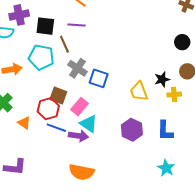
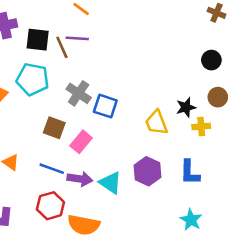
brown line: (64, 44) -> (62, 47), moved
red hexagon: (48, 109) -> (50, 206), moved
cyan triangle: (89, 124) -> (110, 183), moved

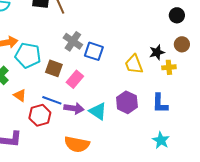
cyan pentagon: (33, 79) -> (28, 55), moved
red hexagon: (50, 206) -> (40, 115), moved

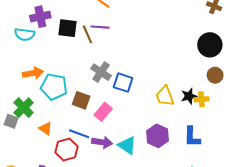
black circle: (177, 15) -> (210, 45), size x1.5
black star: (157, 52) -> (189, 96), moved

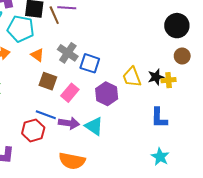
cyan pentagon: (54, 87) -> (21, 29), moved
orange triangle: (46, 129) -> (37, 55), moved
purple hexagon: (158, 136) -> (107, 94), moved

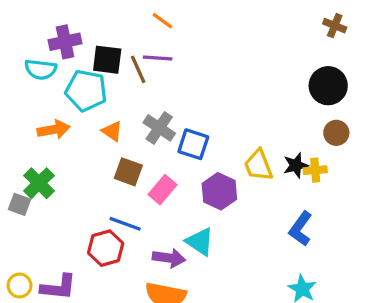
blue L-shape: (159, 118) -> (301, 229), turned 35
purple arrow: (69, 123) -> (169, 258), moved

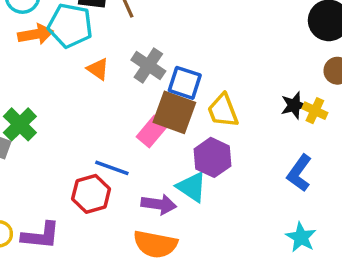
orange arrow: (54, 130) -> (36, 34), moved
yellow trapezoid: (258, 165) -> (223, 111), moved
yellow cross: (315, 170) -> (315, 111), turned 30
brown square: (128, 172) -> (174, 112), moved, size x1.4
purple hexagon: (219, 191) -> (213, 157), moved

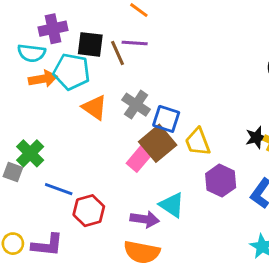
orange triangle: (98, 69) -> (95, 107), size x1.4
brown square: (174, 112) -> (158, 143), turned 30
purple hexagon: (213, 157) -> (221, 181), moved
blue line: (112, 168) -> (59, 189), moved

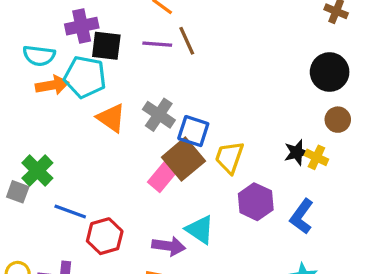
purple cross: (53, 29) -> (82, 26), moved
brown line: (117, 53) -> (187, 41), moved
yellow trapezoid: (198, 142) -> (229, 157), turned 40

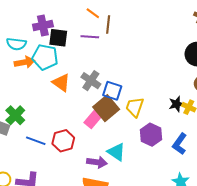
brown line: (187, 41) -> (108, 24), moved, turned 30
red hexagon: (105, 236) -> (63, 141), moved

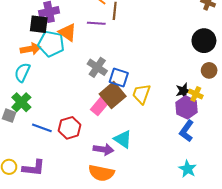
black square: (58, 38) -> (39, 24), moved
cyan semicircle: (16, 44) -> (22, 72), moved, turned 108
orange triangle: (61, 83) -> (68, 32), moved
purple hexagon: (151, 135) -> (187, 107), moved

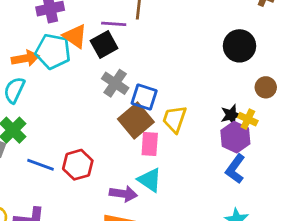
black square: (39, 24) -> (104, 45), moved, turned -36
black circle: (204, 41) -> (239, 46), moved
pink rectangle: (99, 106) -> (150, 144), moved, turned -36

